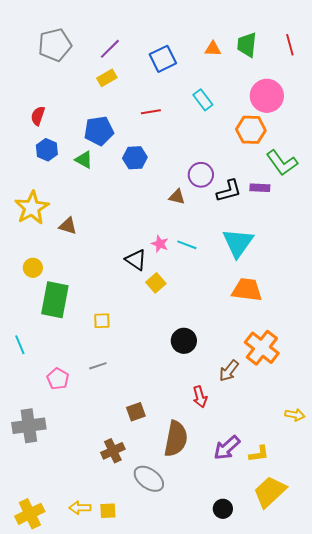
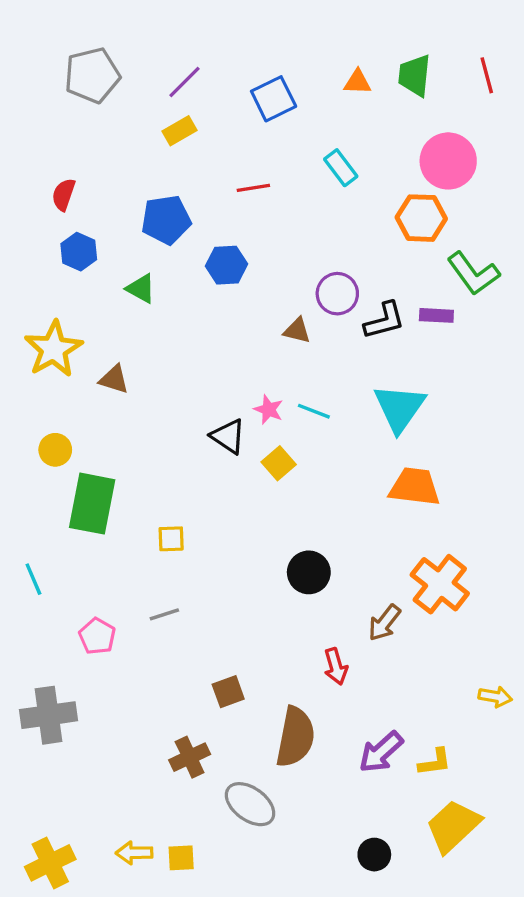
green triangle: (84, 160) -> (141, 289), moved
yellow square: (156, 283) -> (279, 463), moved

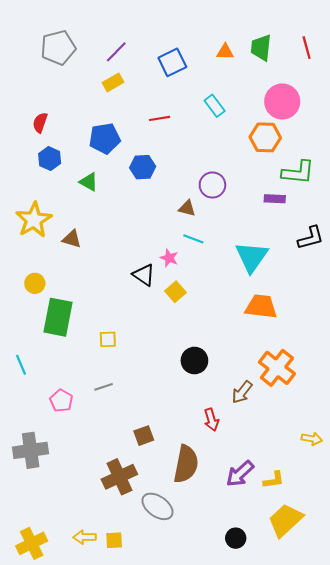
green L-shape: (473, 273) -> (298, 172), turned -48
black L-shape: (384, 321) -> (311, 238), moved
cyan line: (314, 411) -> (193, 239), moved
brown cross: (190, 757) -> (119, 477), size x1.4

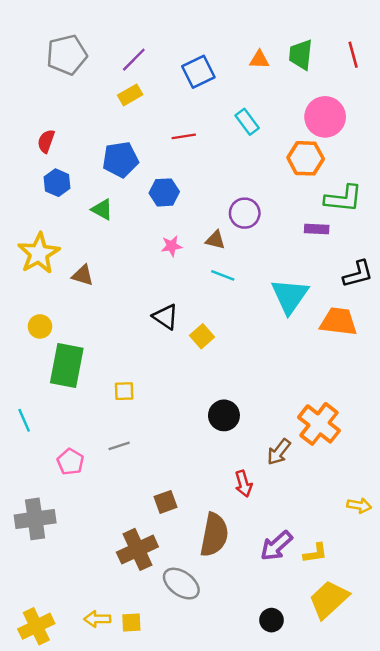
pink star: (169, 258) -> (172, 246), moved, turned -30
orange trapezoid: (261, 307) -> (338, 322), moved

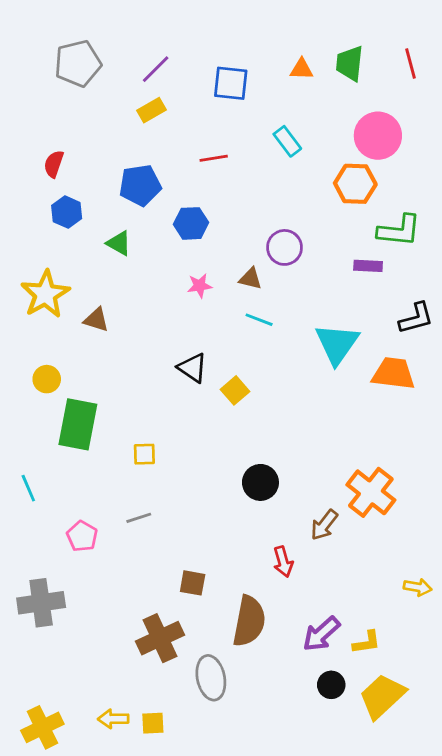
blue square: (198, 72) -> (231, 83), turned 32
brown square: (165, 502) -> (193, 583), turned 30
gray ellipse: (181, 584) -> (211, 678), turned 42
black circle: (271, 620) -> (331, 685), moved

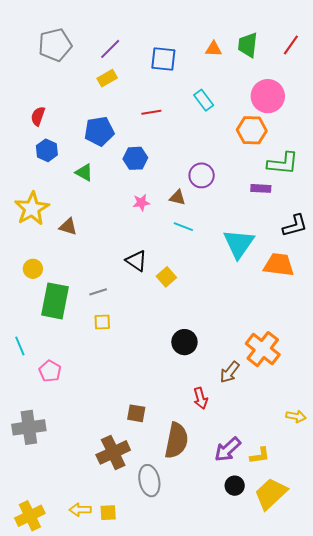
red line: (410, 63) -> (291, 45), turned 50
gray line: (139, 518) -> (98, 292), moved
pink pentagon: (82, 536) -> (50, 371), moved

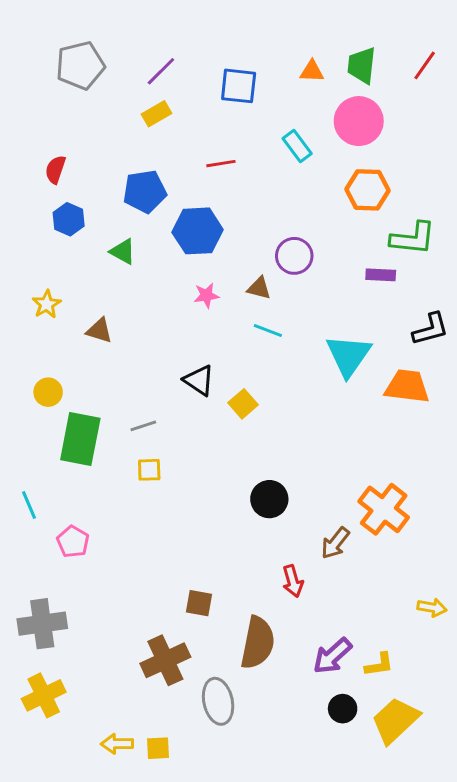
pink circle: (268, 96) -> (359, 121), moved
blue hexagon: (135, 158) -> (198, 231), size x1.4
yellow star: (32, 209) -> (47, 304), size x0.6
yellow cross: (30, 516) -> (44, 695), moved

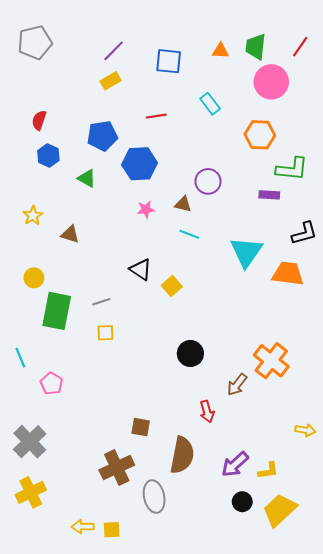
gray pentagon: (80, 65) -> (35, 43), moved
pink circle: (359, 121) -> (271, 82), moved
gray cross: (42, 624) -> (30, 442), turned -36

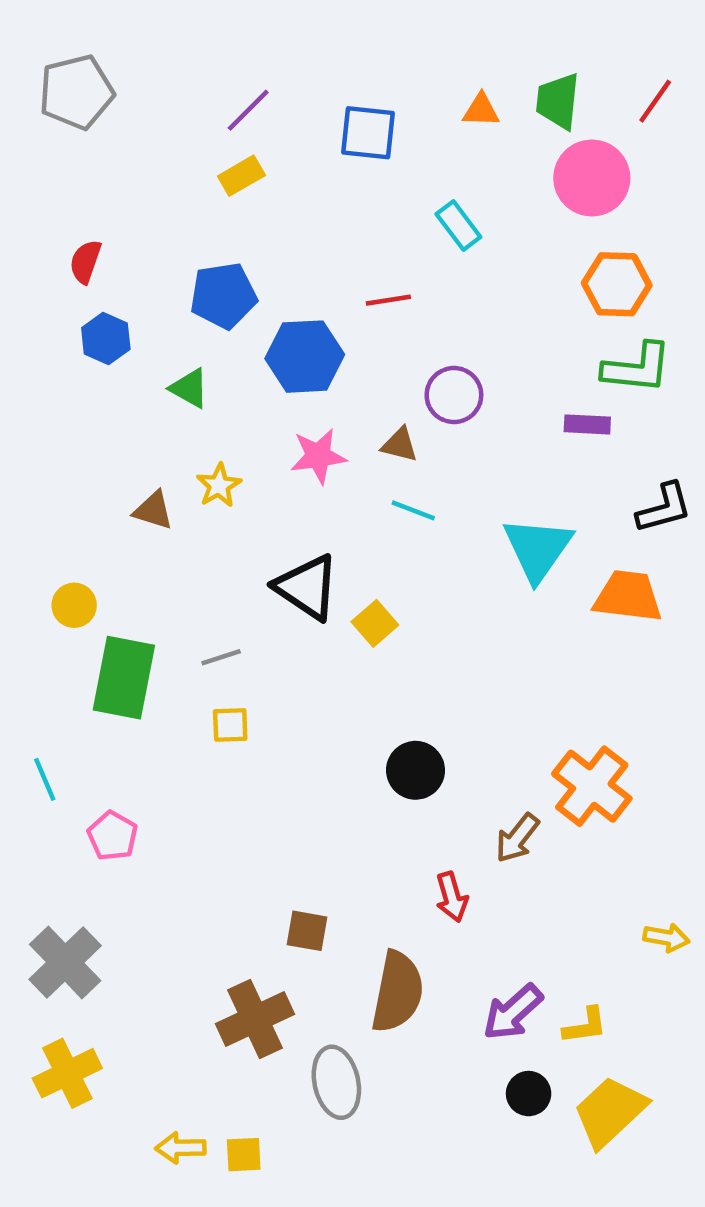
red line: (156, 116) -> (388, 300), moved
orange hexagon: (260, 135) -> (617, 284), moved
pink star: (146, 209) -> (318, 456), size x1.4
yellow star: (33, 216) -> (219, 485), moved
black triangle: (141, 270) -> (307, 587), size x1.4

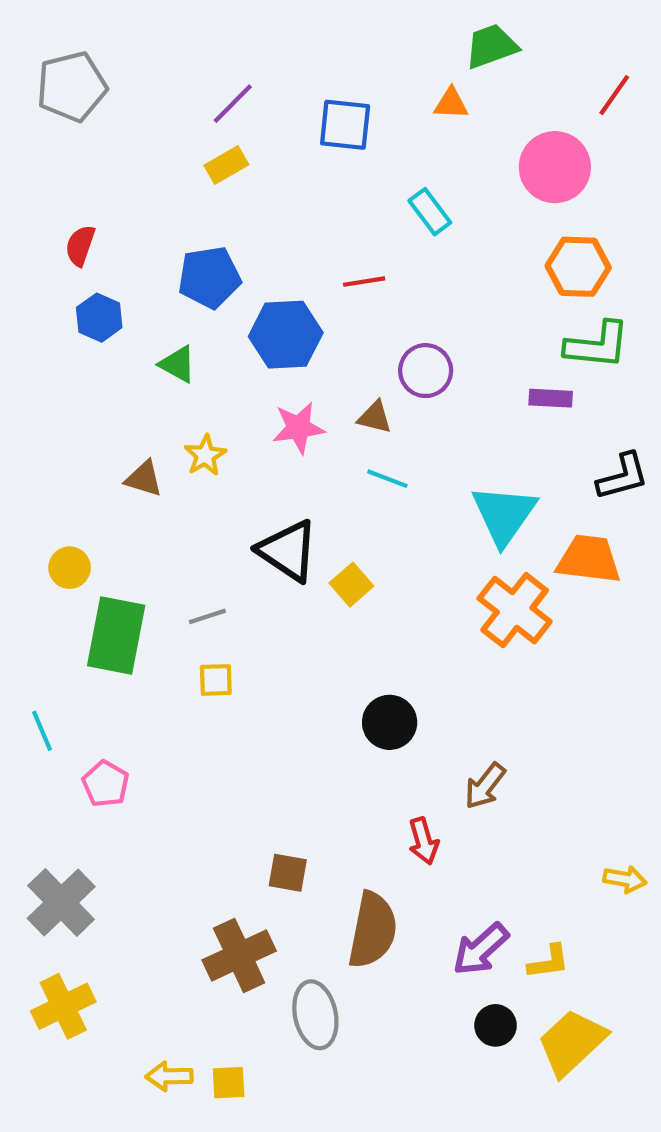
green trapezoid: (558, 101) -> (491, 46), moved, turned 64
orange cross: (592, 786) -> (515, 610), moved

